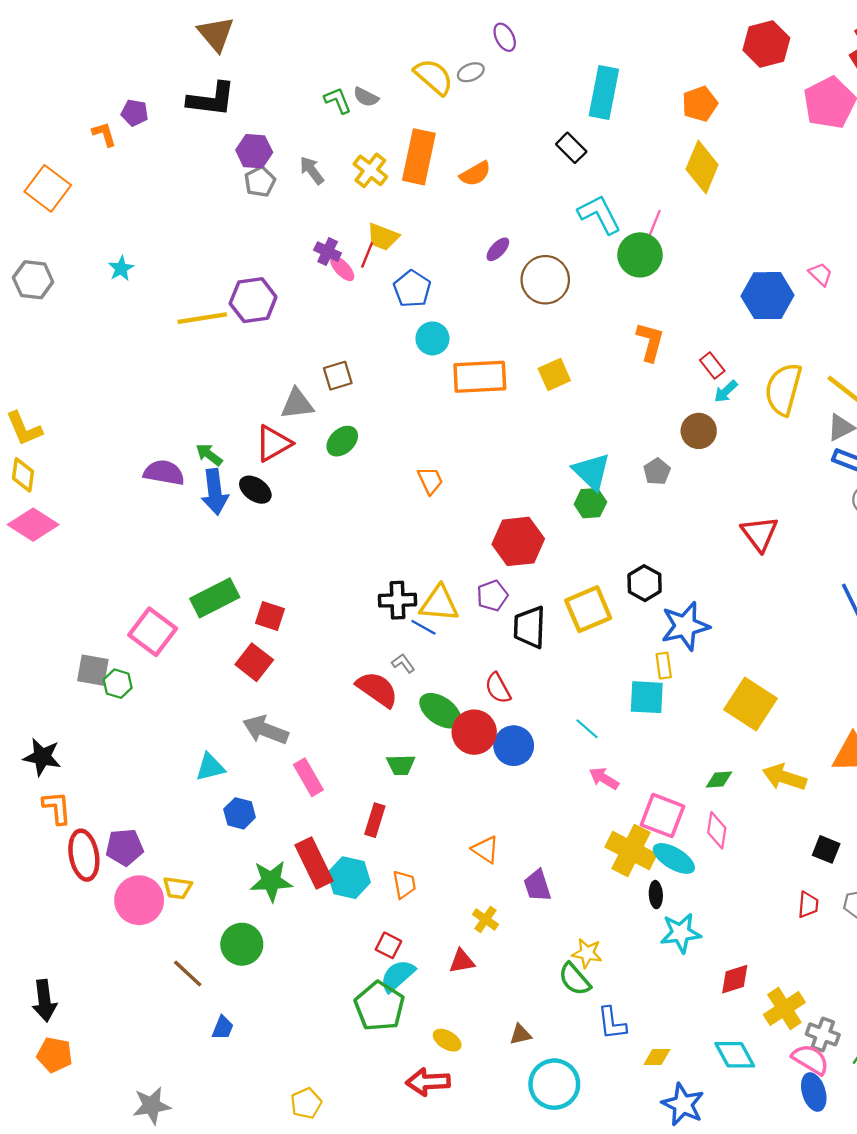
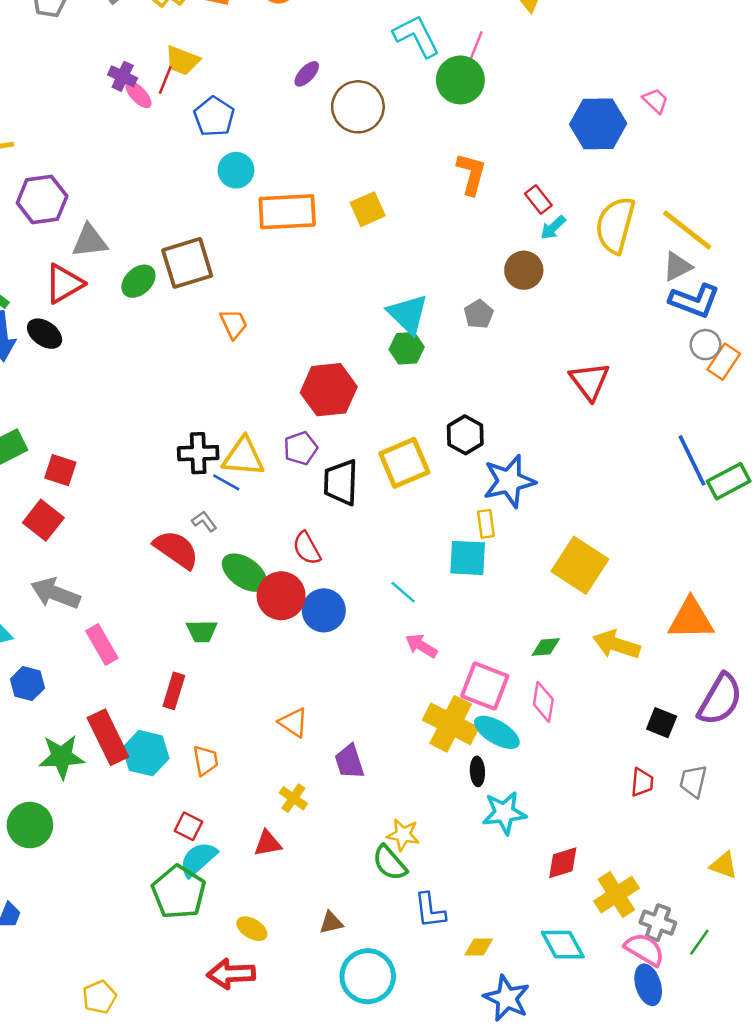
purple hexagon: (253, 300) -> (42, 199), moved
brown square: (338, 376) -> (187, 263), moved, size x1.6

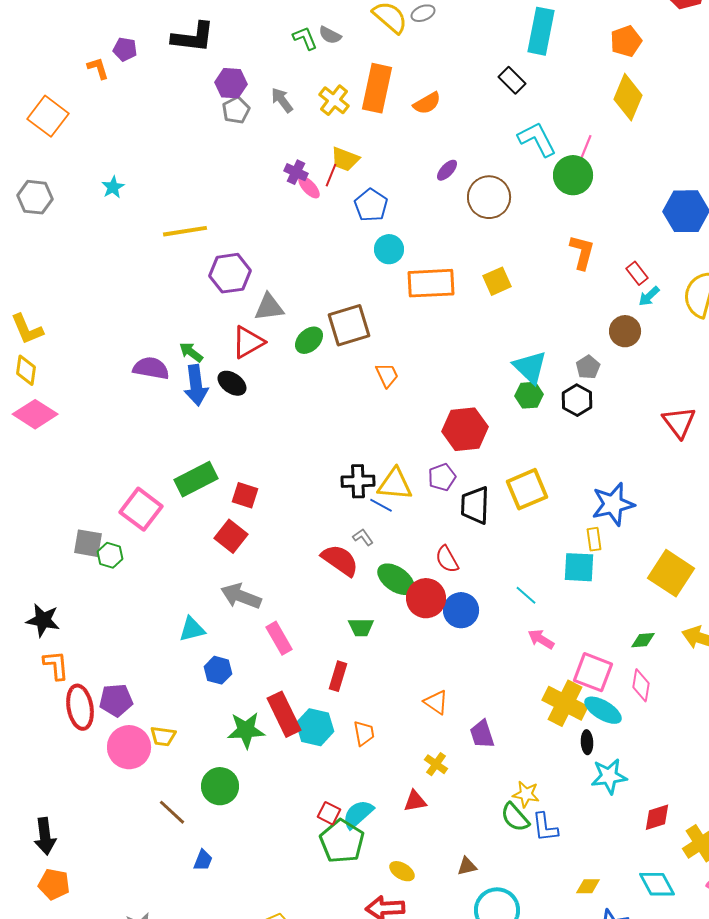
black hexagon: (465, 435) -> (577, 400), moved
red square: (188, 826) -> (329, 813), moved
blue L-shape: (430, 910) -> (545, 827), moved

